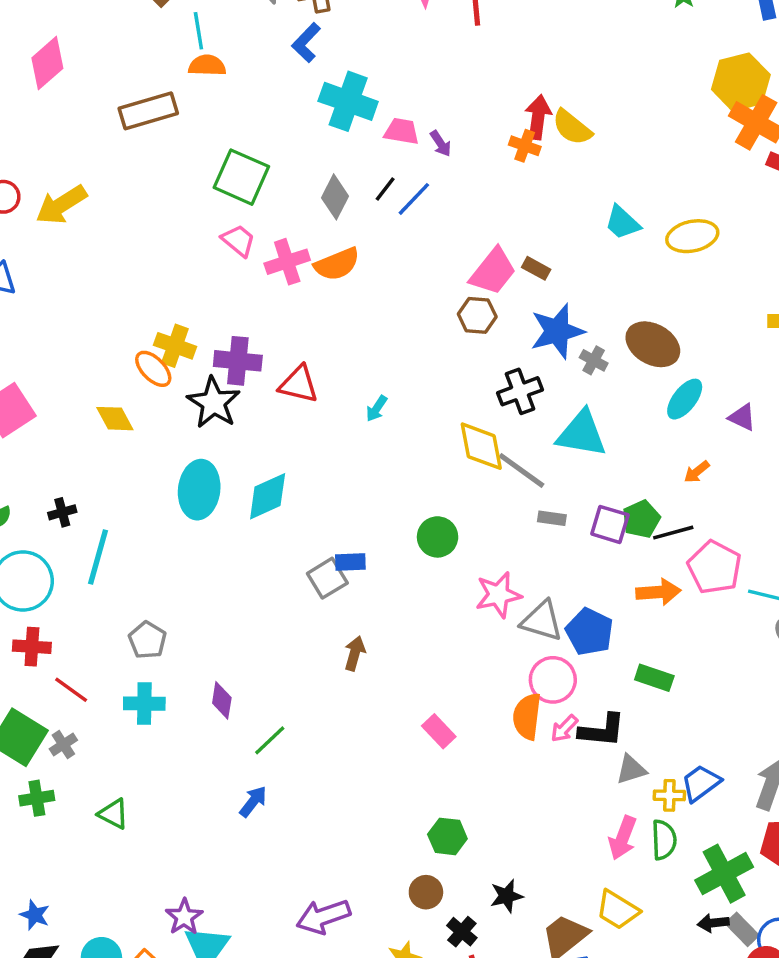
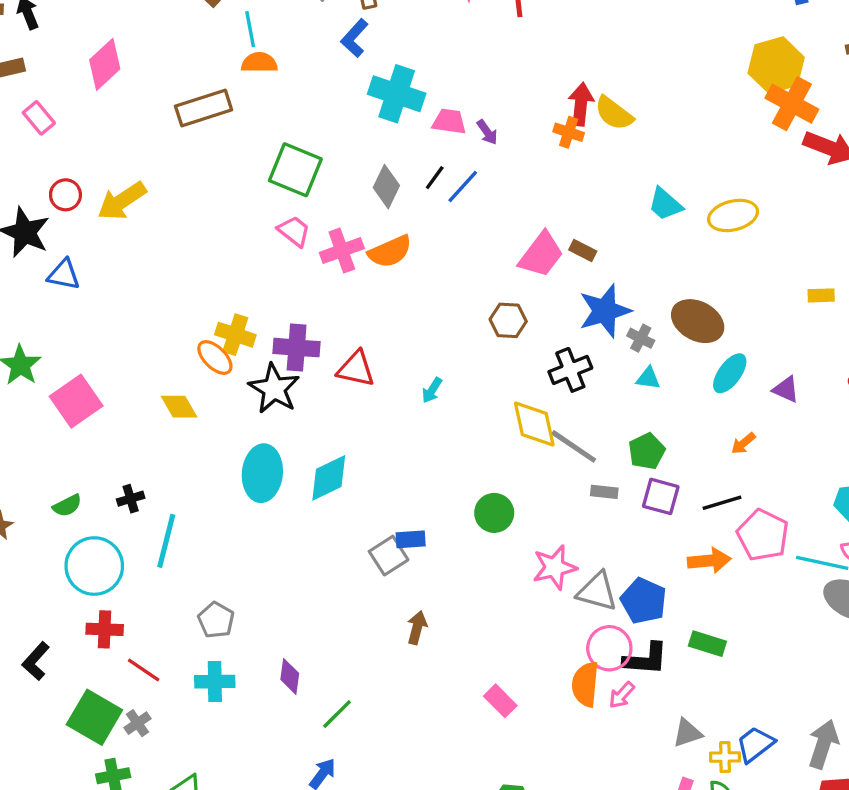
brown hexagon: (477, 315) -> (508, 320), moved
cyan triangle: (582, 434) -> (648, 378), moved, size x0.5
green pentagon: (641, 519) -> (647, 451), moved
black L-shape: (602, 730) -> (646, 659), moved

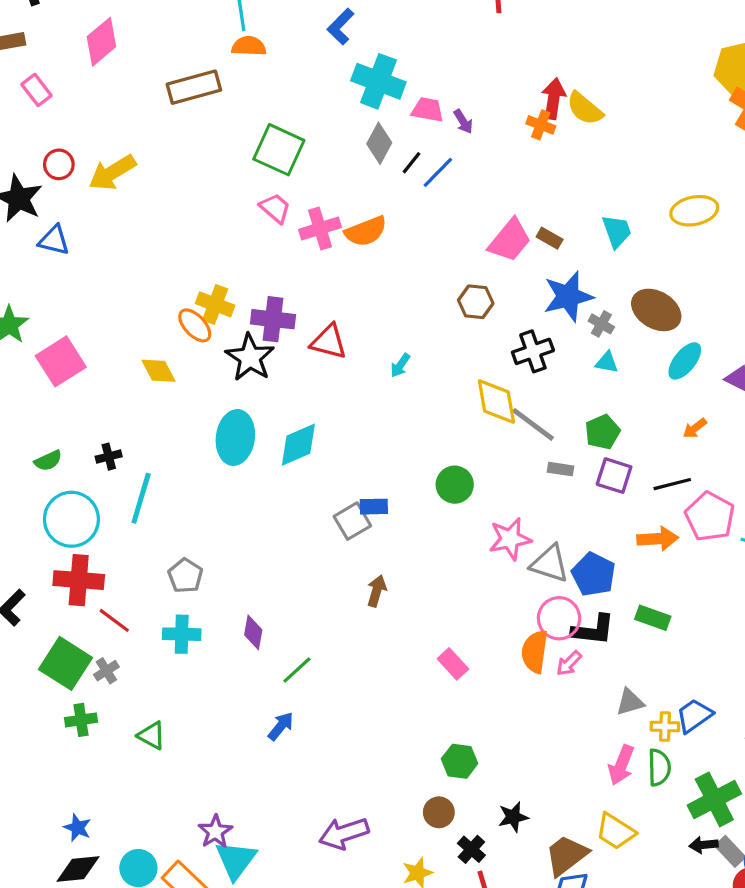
gray diamond: (386, 187) -> (379, 143), moved
cyan trapezoid: (665, 204) -> (617, 231), moved, turned -153
red cross: (105, 629) -> (79, 580), size x1.4

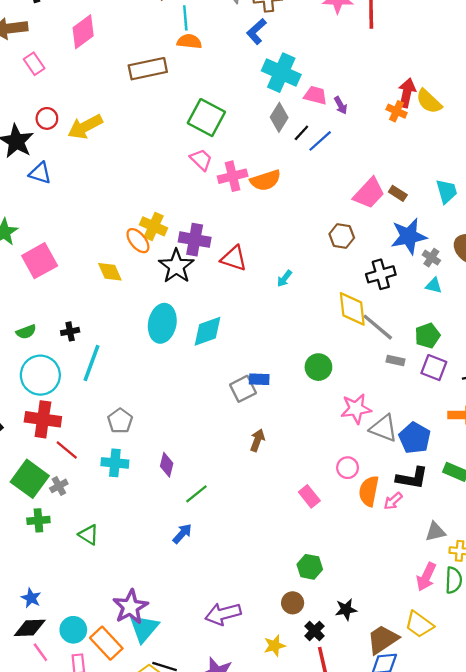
pink circle: (559, 618) -> (348, 468), moved, size x0.7
purple star: (215, 832) -> (130, 607), size x1.4

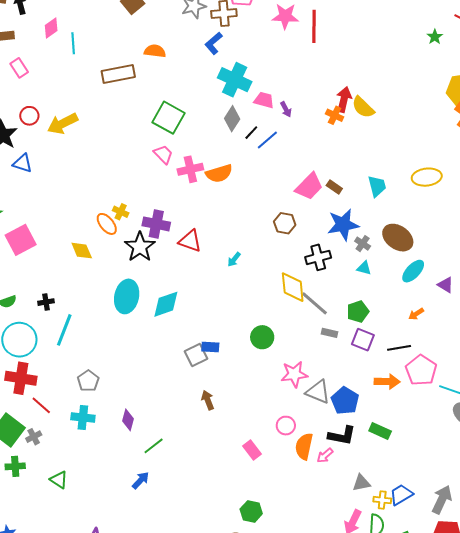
cyan line: (185, 18) -> (73, 43), moved
pink diamond: (83, 32) -> (51, 28), moved, size x0.7
yellow cross: (154, 226) -> (121, 212), size x0.7
brown arrow: (257, 440) -> (208, 400), turned -42

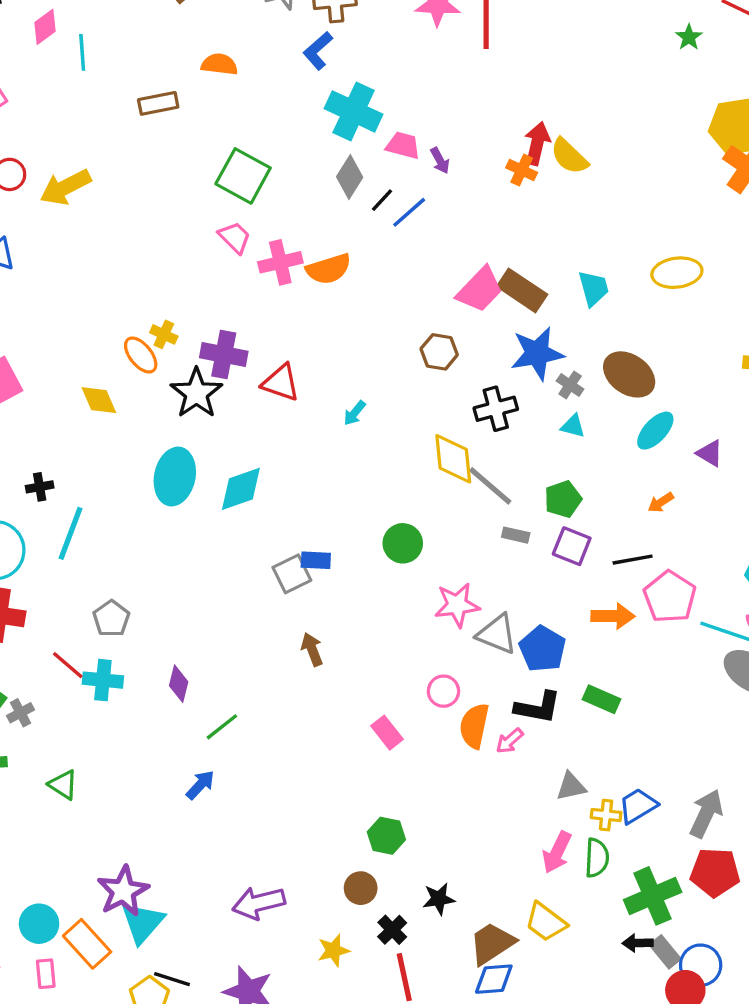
brown rectangle: (118, 74) -> (158, 103), size x0.7
brown rectangle: (334, 187) -> (522, 290), size x1.8
red line: (41, 405) -> (68, 665), moved

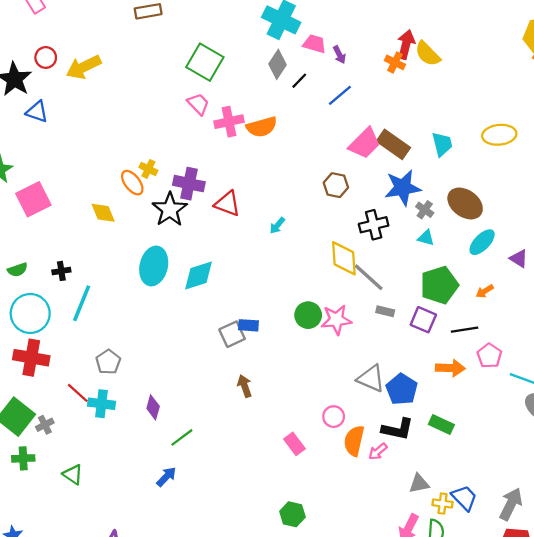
blue line: (409, 212) -> (340, 95), moved
green pentagon: (563, 499) -> (439, 285), moved, size x1.5
pink pentagon: (670, 597) -> (489, 356), size x0.7
pink star: (457, 605) -> (336, 320), moved
blue trapezoid: (638, 806) -> (464, 498), turned 76

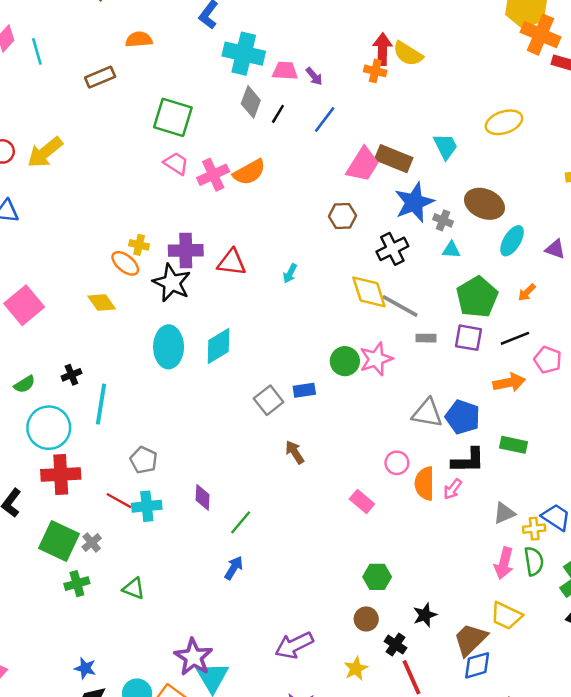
blue rectangle: (249, 325) -> (304, 390), moved

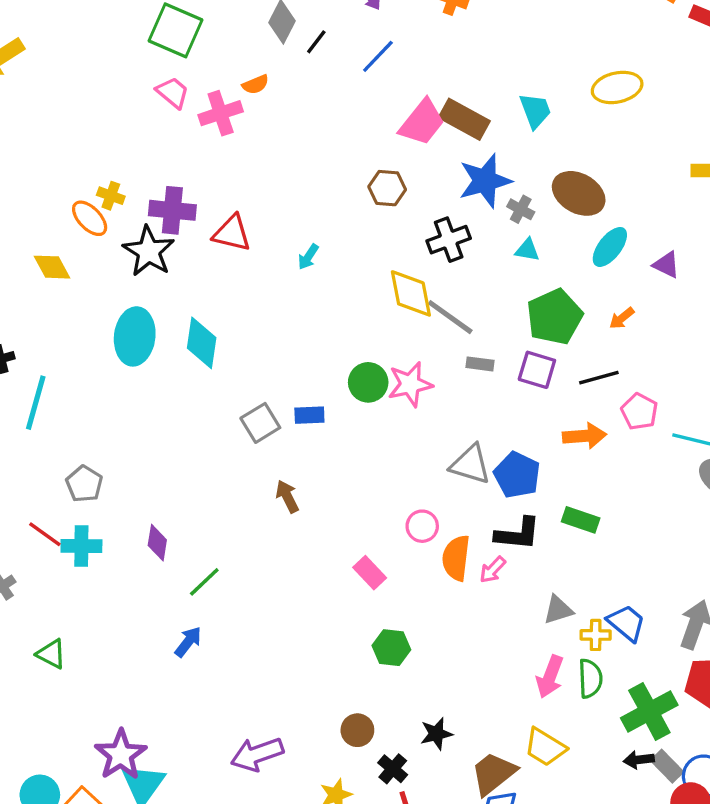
orange semicircle: (249, 172) -> (255, 84), moved, size x0.6
cyan diamond: (219, 346) -> (202, 343), turned -57
green hexagon: (377, 577) -> (391, 648), moved

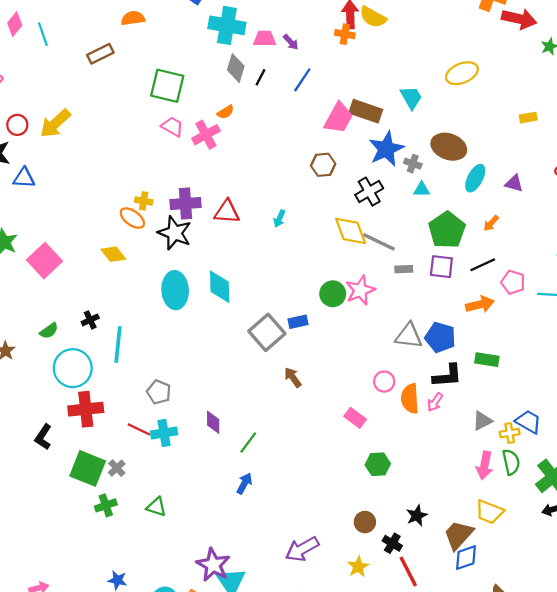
gray square: (260, 423) -> (267, 332), size x1.4

